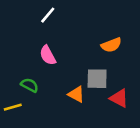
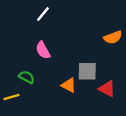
orange semicircle: (111, 45) -> (113, 37), moved

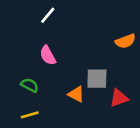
red triangle: (107, 89) -> (119, 98), turned -48
yellow line: (11, 97) -> (30, 115), moved

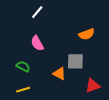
orange semicircle: (125, 41) -> (87, 34), moved
red triangle: (119, 98) -> (93, 86), moved

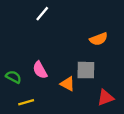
pink semicircle: (37, 43) -> (40, 70), moved
green semicircle: (23, 66) -> (13, 77), moved

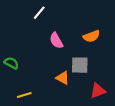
pink semicircle: (40, 70) -> (56, 41), moved
green semicircle: (13, 77) -> (11, 63), moved

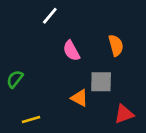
orange semicircle: (91, 36) -> (116, 45), turned -84
green semicircle: (11, 63) -> (15, 79), turned -80

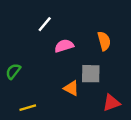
white line: (50, 16) -> (45, 24), moved
pink semicircle: (71, 51) -> (64, 46), turned 102

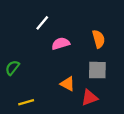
gray square: (91, 74) -> (97, 70), moved
red triangle: (111, 103) -> (89, 98), moved

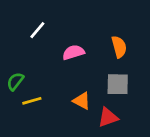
white line: (42, 23) -> (37, 30), moved
yellow line: (26, 102) -> (32, 101), moved

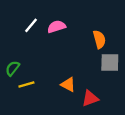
pink semicircle: (73, 52) -> (57, 27), moved
gray square: (118, 84) -> (110, 63), moved

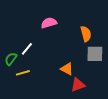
white line: (31, 25) -> (27, 49), moved
orange triangle: (68, 85) -> (67, 69), moved

